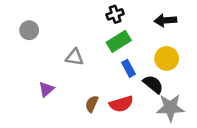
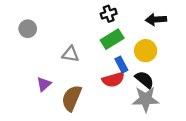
yellow circle: (167, 58) -> (146, 51), moved
brown semicircle: (92, 104) -> (72, 98), moved, size x1.6
red semicircle: (121, 104) -> (113, 80), moved
gray star: (170, 108) -> (146, 99), moved

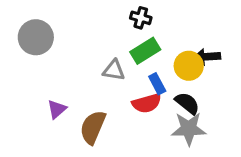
black cross: (109, 14) -> (141, 18), turned 35
black arrow: (156, 19) -> (207, 57), moved
gray circle: (28, 29) -> (36, 37), size x1.5
gray triangle: (70, 54) -> (114, 70), moved

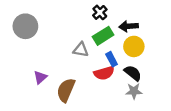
black cross: (141, 18) -> (100, 12), turned 32
black arrow: (207, 57) -> (129, 26), moved
gray star: (189, 129) -> (134, 91), size x0.7

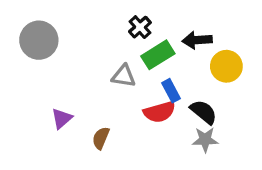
black cross: (100, 12) -> (140, 27), moved
yellow circle: (134, 46) -> (226, 66), moved
brown semicircle: (66, 90) -> (101, 138), size x0.6

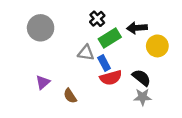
gray circle: (39, 40) -> (41, 28), moved
blue rectangle: (171, 91) -> (104, 63), moved
brown semicircle: (101, 138) -> (70, 96), turned -56

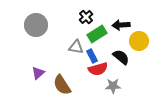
black semicircle: (141, 78) -> (121, 57), moved
brown semicircle: (70, 96) -> (62, 85), size x1.5
gray star: (143, 97) -> (113, 86), moved

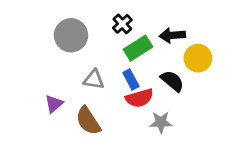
gray circle: (36, 25) -> (71, 35), moved
gray triangle: (76, 47) -> (94, 79), moved

